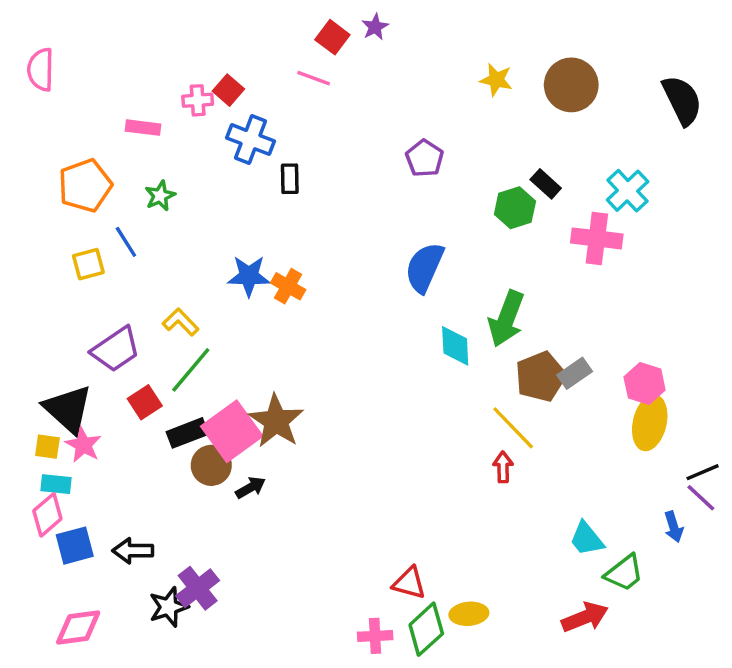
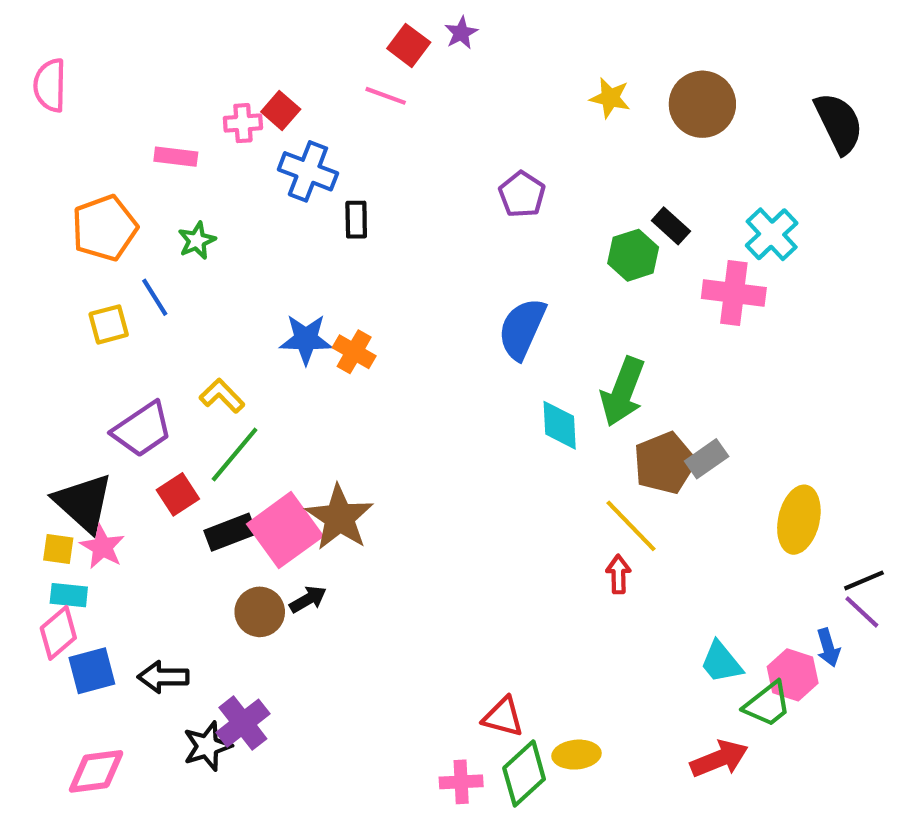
pink hexagon: (645, 383) -> (793, 675), moved
brown circle: (211, 465) -> (260, 612), moved

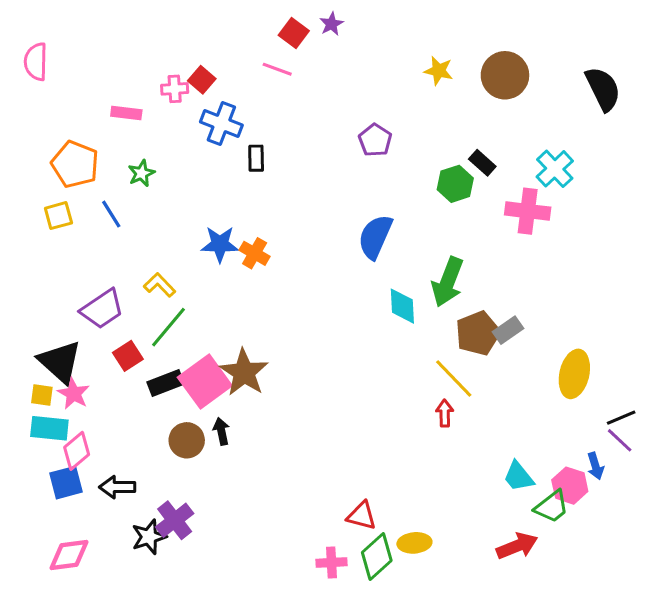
orange pentagon: (104, 228) -> (75, 164), turned -30
yellow square: (109, 324) -> (58, 216), moved
cyan rectangle: (69, 595) -> (49, 428), size x1.4
black arrow: (308, 599) -> (221, 431), turned -72
pink diamond: (58, 633) -> (77, 451), moved

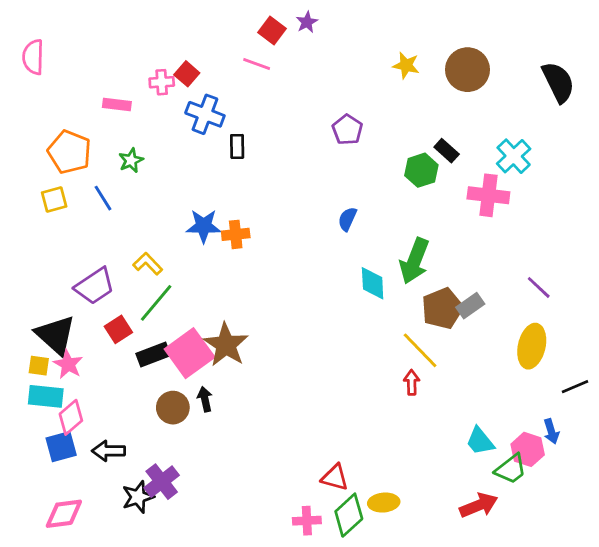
blue semicircle: (375, 237) -> (347, 219), size x0.6
orange cross: (255, 253) -> (236, 234), turned -36
purple line: (620, 440) -> (539, 287), moved

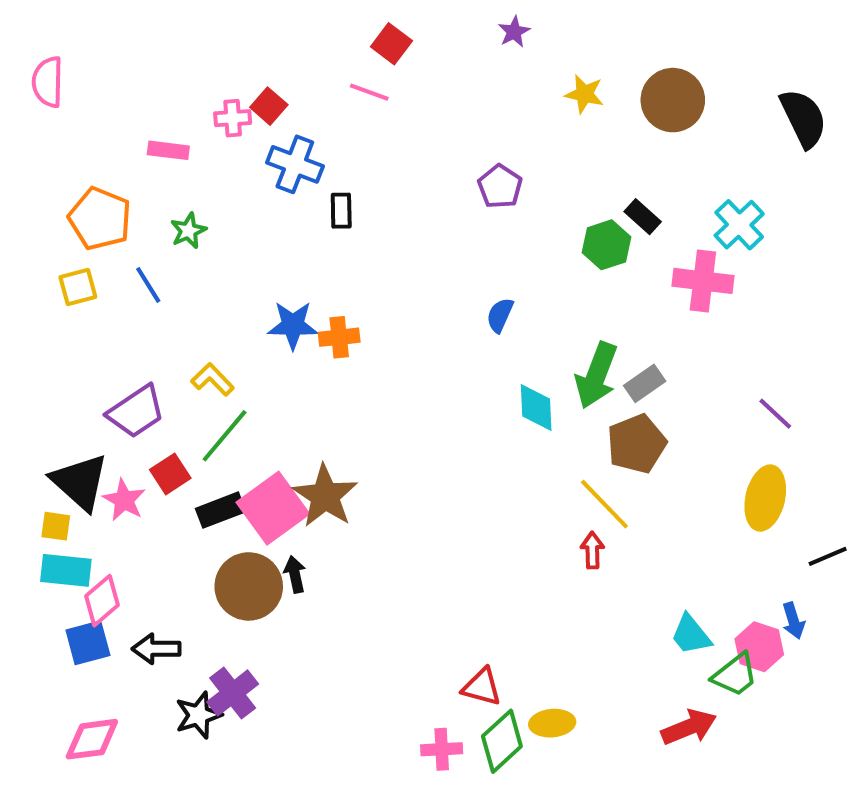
purple star: (307, 22) -> (514, 32), moved
gray rectangle: (470, 306) -> (645, 383), moved
pink star: (68, 364) -> (124, 500), moved
brown circle: (173, 408) -> (249, 586), size x1.4

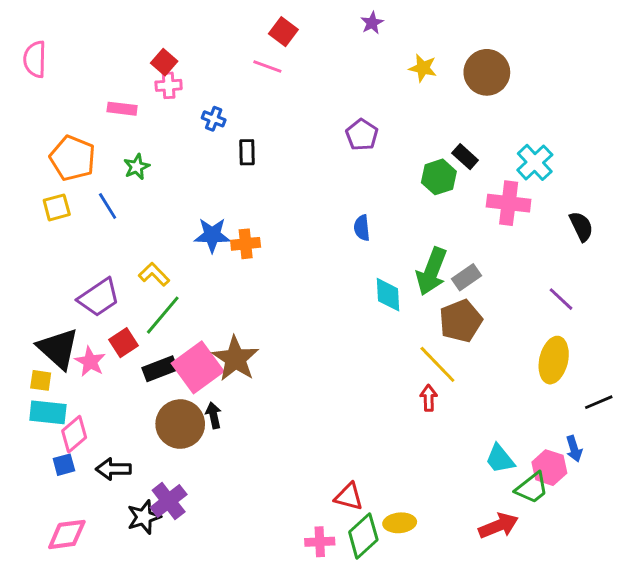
red square: (269, 106) -> (164, 62), moved
black semicircle: (803, 118) -> (581, 226), moved, size x0.7
blue cross: (295, 164) -> (214, 119), size x0.6
blue semicircle: (500, 315) -> (362, 228), turned -30
blue square: (88, 643) -> (64, 465), size x0.7

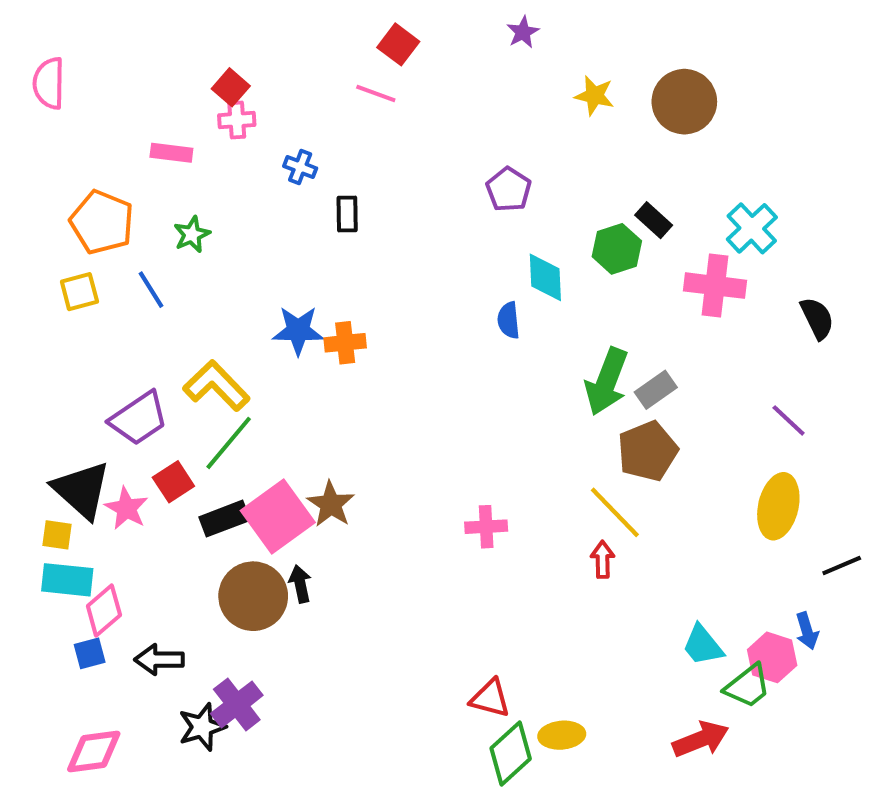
yellow L-shape: (154, 274) -> (216, 386), size x1.5
cyan diamond: (388, 295) -> (545, 277), moved
brown star: (235, 359) -> (331, 504), size x0.7
pink cross: (320, 542) -> (486, 527), moved

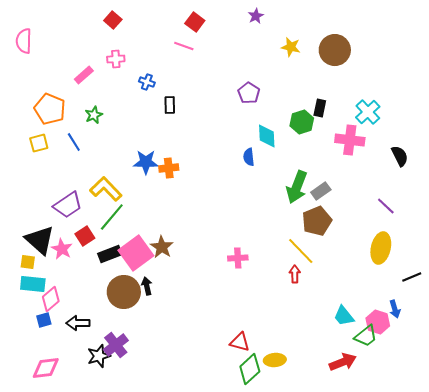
red square: (231, 87) -> (113, 20), moved
pink rectangle: (171, 153) -> (84, 75), turned -48
black rectangle: (654, 220) -> (320, 108), turned 60

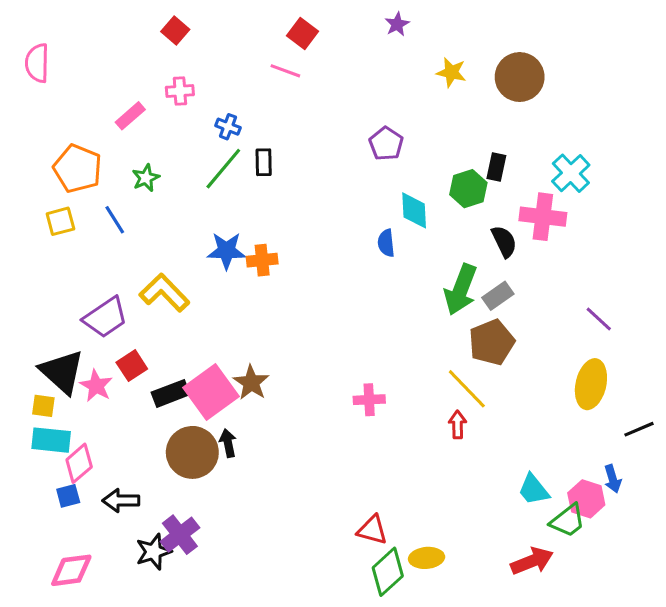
black semicircle: (400, 156) -> (504, 241), moved
green line: (112, 217) -> (223, 169), moved

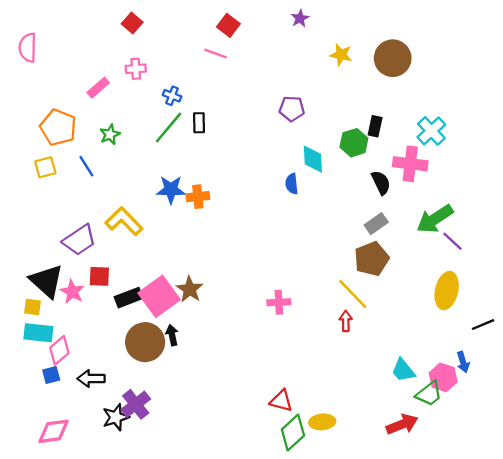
purple pentagon: (386, 144) -> (292, 109), turned -30
green arrow: (461, 290) -> (435, 219), moved, turned 36
red square: (132, 366) -> (99, 276), turned 35

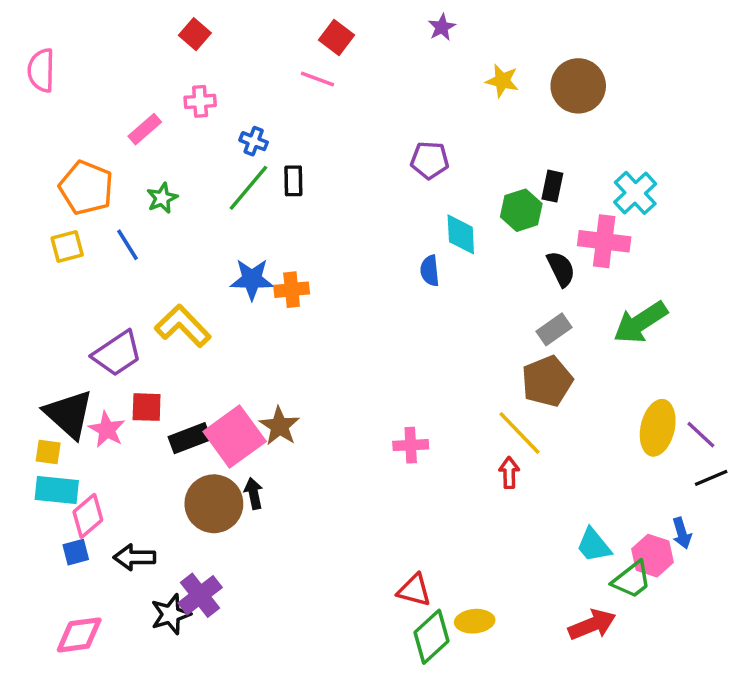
purple line: (452, 241) -> (701, 435), moved

